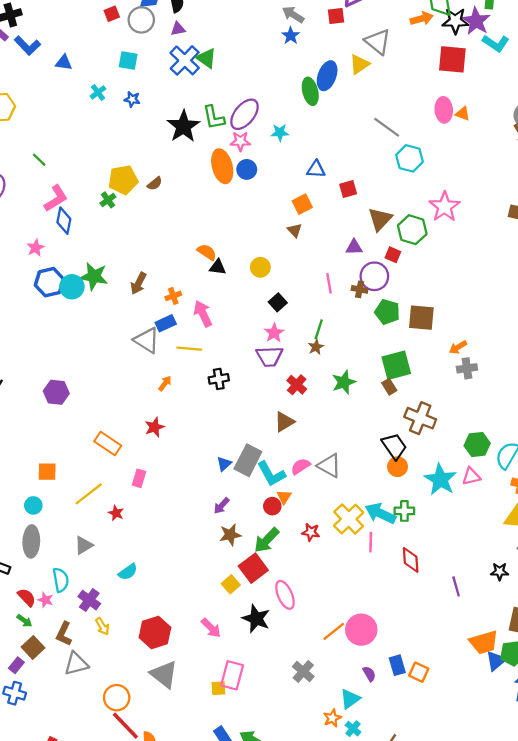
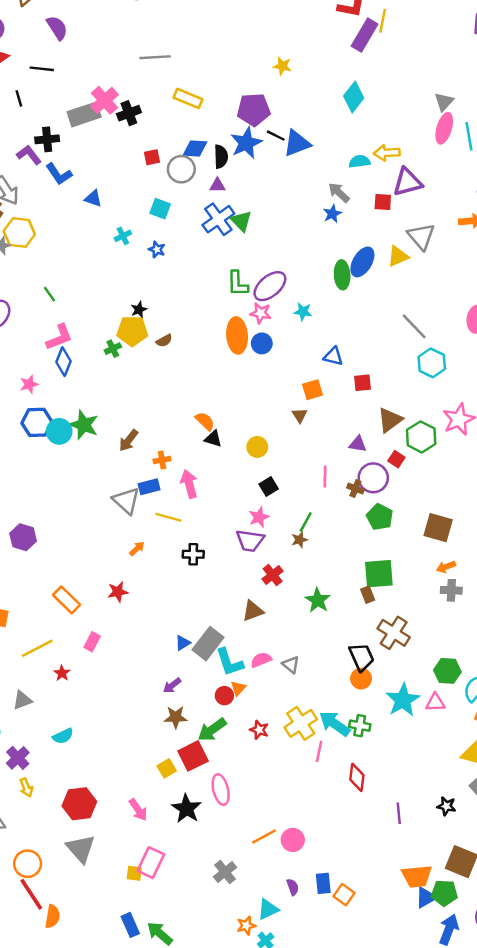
black star: (183, 126) -> (139, 310), moved, size x0.5
brown square: (421, 318) -> (438, 528), moved
green star: (344, 382) -> (318, 600), moved, turned -30
gray triangle: (329, 466) -> (291, 665), size x0.7
pink circle: (361, 630) -> (293, 840), size x0.7

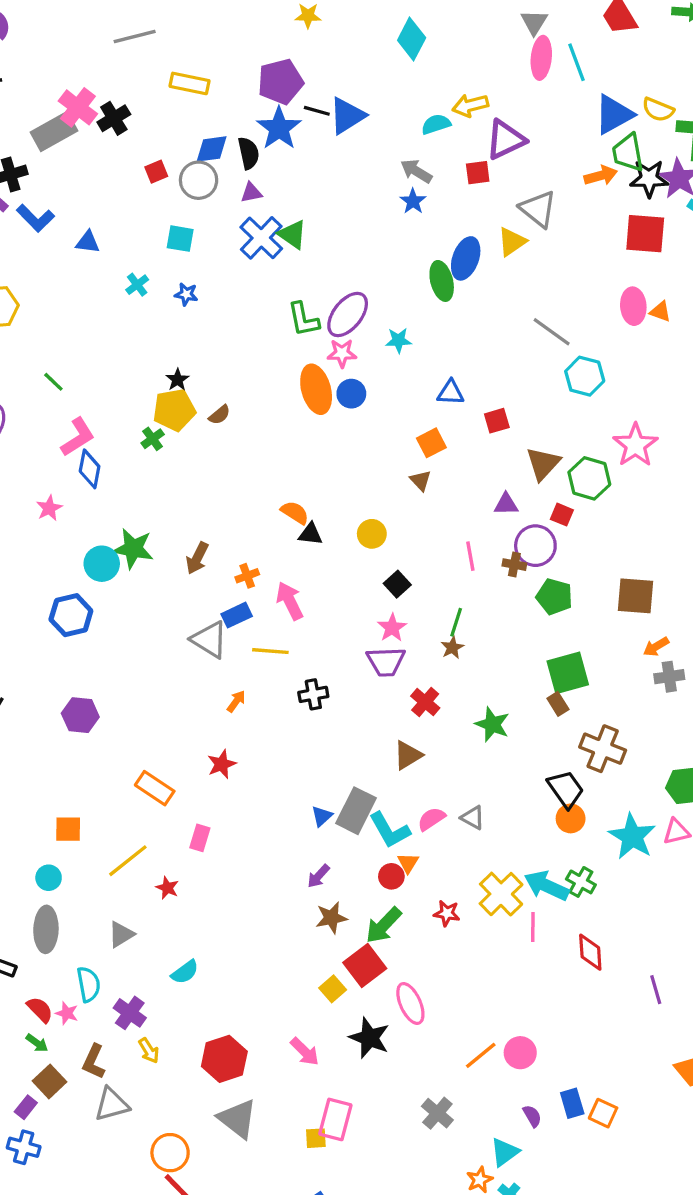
blue hexagon: (37, 422) -> (71, 615), moved
green cross: (360, 726) -> (581, 882), turned 30

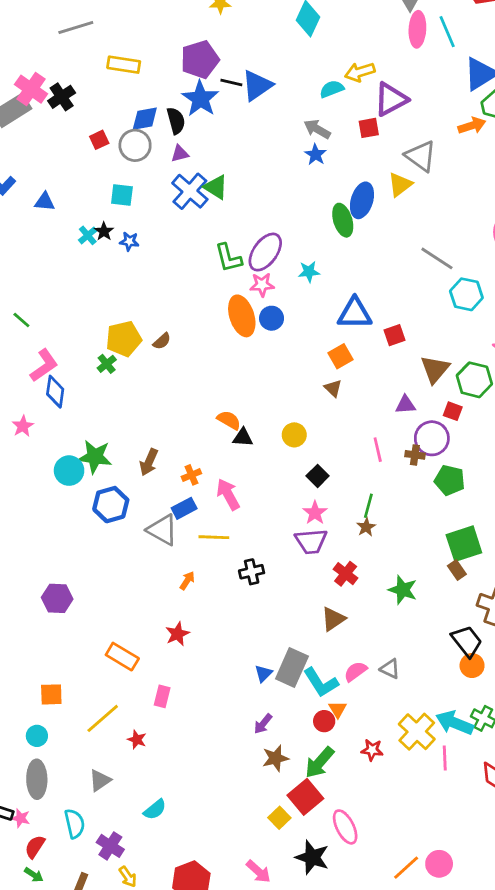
black star: (177, 380) -> (104, 231), moved
blue triangle: (451, 393) -> (355, 313), size x1.5
blue hexagon: (71, 615) -> (111, 505), moved
red semicircle: (40, 1010) -> (35, 847), turned -100
pink star: (67, 1013) -> (21, 818), moved

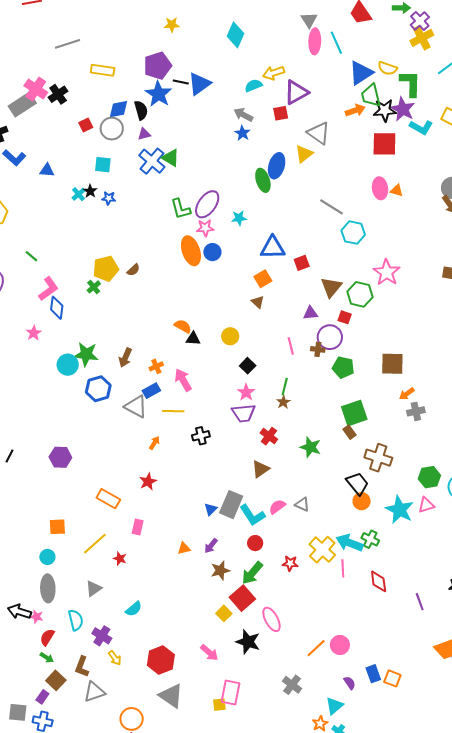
orange triangle: (338, 709) -> (184, 548), moved, turned 48

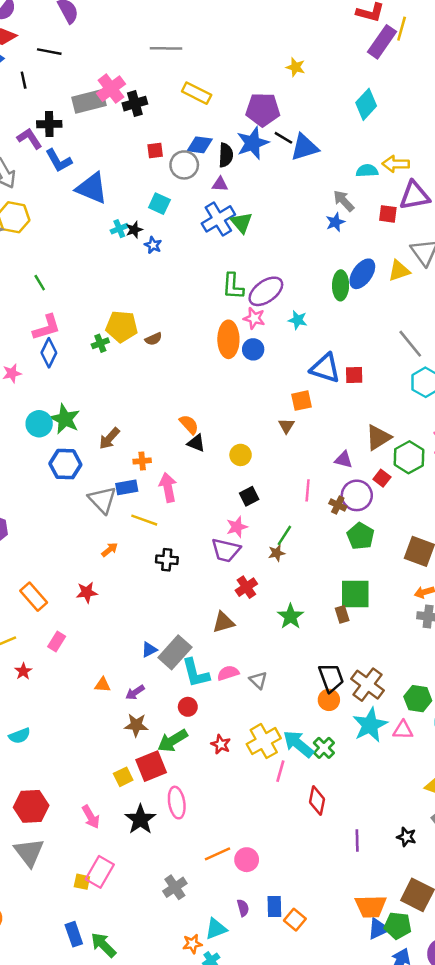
blue triangle: (47, 170) -> (92, 188), size x1.8
red square: (302, 263) -> (354, 375), moved
brown cross: (378, 458) -> (368, 685), moved

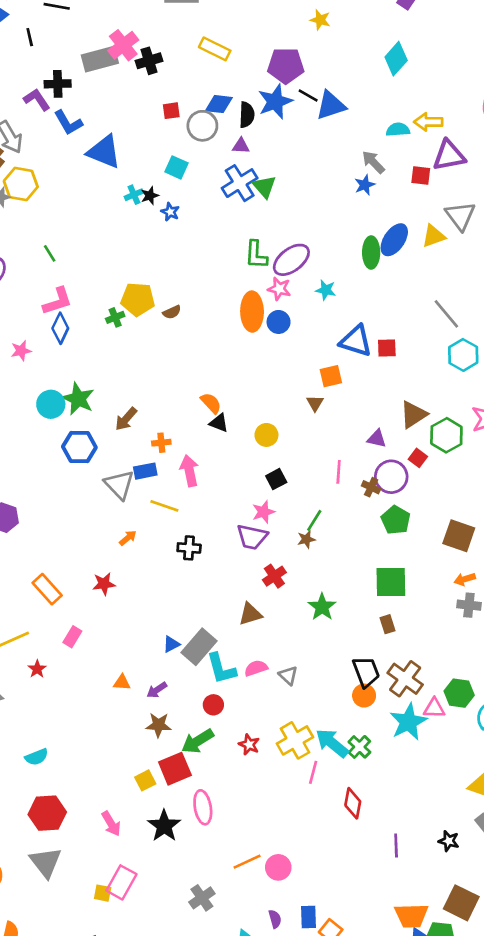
brown rectangle: (342, 614) -> (388, 624), moved
pink triangle: (403, 730) -> (434, 708), moved
cyan semicircle: (20, 736) -> (37, 757), moved

